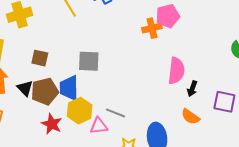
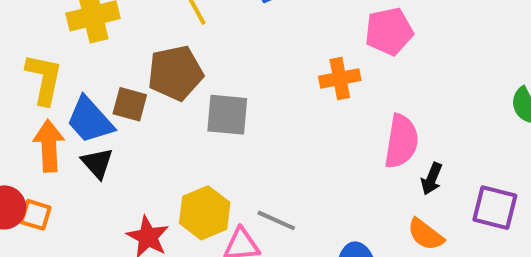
orange cross: (152, 28) -> (340, 78), moved
blue trapezoid: (69, 88) -> (90, 120), moved, turned -44
brown pentagon: (45, 91) -> (175, 73), moved

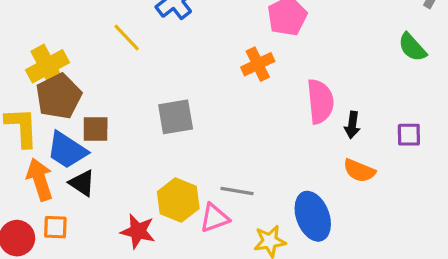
brown pentagon: (175, 73) -> (59, 96), moved
purple square: (495, 208) -> (409, 135), size x0.7
orange square: (36, 215) -> (55, 227), moved

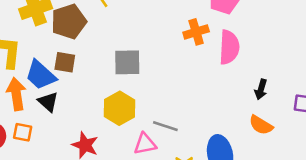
brown pentagon: (59, 96) -> (69, 22), moved
pink semicircle: (320, 101) -> (229, 47), moved
yellow hexagon: (178, 200) -> (120, 108), moved

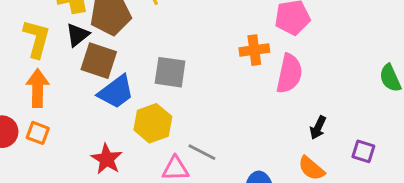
brown square: (65, 62) -> (99, 61), size x1.4
blue trapezoid: (41, 75) -> (116, 92), moved, turned -88
black triangle: (48, 102) -> (78, 35), moved, turned 30

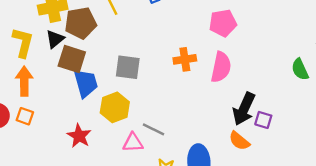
orange cross: (254, 50) -> (185, 59), moved
blue trapezoid: (116, 92) -> (86, 83), turned -68
black arrow: (318, 128) -> (244, 109), size x1.8
purple square: (363, 151) -> (263, 120), moved

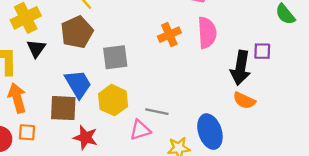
brown pentagon: (81, 23) -> (77, 32), moved
brown square: (72, 59) -> (63, 108), moved
purple square: (263, 120) -> (262, 51), moved

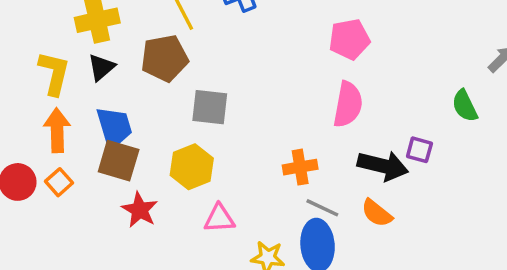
orange cross: (169, 35) -> (300, 167), moved
black arrow: (241, 68) -> (383, 166), turned -100
blue trapezoid: (78, 84) -> (114, 127), moved
gray line: (157, 112) -> (322, 208), moved
orange square: (27, 132) -> (59, 182), turned 30

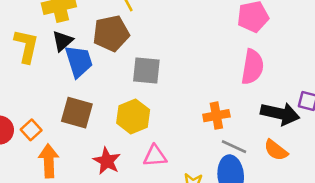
blue trapezoid: (114, 127) -> (79, 61), moved
orange arrow: (57, 130) -> (49, 161), moved
red star: (140, 210) -> (107, 161), moved

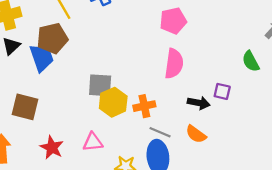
blue trapezoid: (79, 61) -> (42, 58), moved
gray square: (146, 70) -> (100, 85), moved
black arrow: (280, 114) -> (199, 103), size x0.7
yellow hexagon: (133, 116) -> (113, 102), moved

